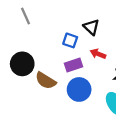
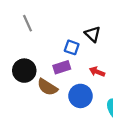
red arrow: (98, 54) -> (97, 72), moved
purple rectangle: (73, 65) -> (62, 67), moved

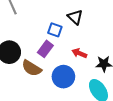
purple rectangle: (62, 67) -> (45, 49), turned -35

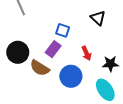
black triangle: (75, 17) -> (98, 18), moved
red arrow: (79, 53) -> (87, 53), turned -136

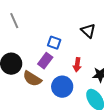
red arrow: (87, 53) -> (77, 65), turned 32

